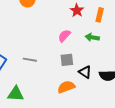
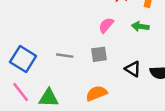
gray square: (67, 60) -> (99, 54), moved
orange semicircle: (66, 87) -> (96, 93), moved

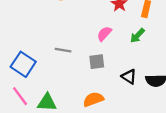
green arrow: (140, 26) -> (137, 36), turned -56
gray line: (65, 56) -> (63, 50), moved

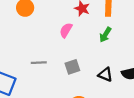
pink semicircle: (104, 34) -> (66, 30), moved

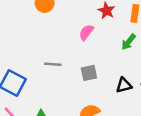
black triangle: (105, 75) -> (124, 85), turned -42

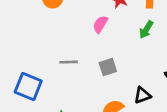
black triangle: (124, 85) -> (142, 95), moved

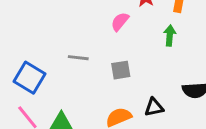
green arrow: (146, 30) -> (170, 35), turned 144

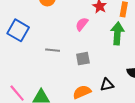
green arrow: (170, 35) -> (117, 33), size x1.5
blue square: (29, 78) -> (18, 30), moved

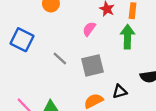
gray line: (53, 50) -> (60, 59), turned 40
gray square: (83, 59) -> (92, 65), size x1.5

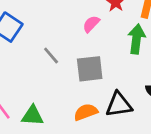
black triangle: (120, 92) -> (119, 105), size x1.5

